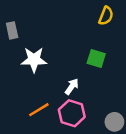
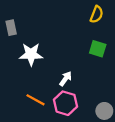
green square: (96, 58) -> (98, 49), moved
orange line: (39, 110) -> (36, 100), turned 60

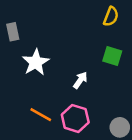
white star: (31, 54) -> (36, 62), turned -30
white arrow: (65, 79) -> (80, 80), moved

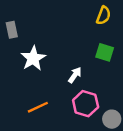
orange line: (41, 115) -> (38, 107), turned -54
pink hexagon: (75, 118) -> (86, 104), moved

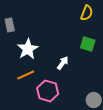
pink hexagon: (86, 104) -> (48, 91), moved
orange line: (38, 107) -> (26, 75), moved

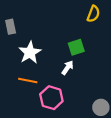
green square: (88, 44) -> (76, 47), moved, turned -35
orange line: (26, 75) -> (28, 80), turned 36

